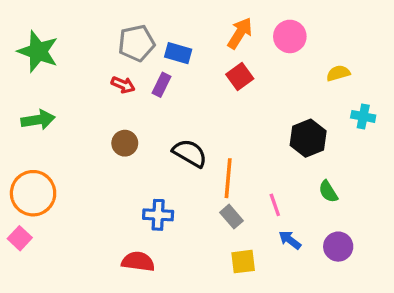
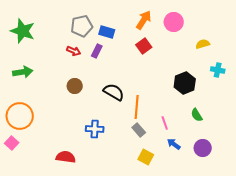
red semicircle: (138, 262) -> (66, 157), moved
yellow square: (243, 262) -> (146, 157), turned 35

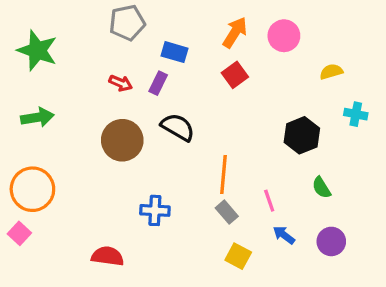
gray pentagon: (82, 26) -> (127, 23), moved
brown circle: (75, 86) -> (122, 140), size x1.6
black semicircle: (114, 92) -> (178, 127), moved

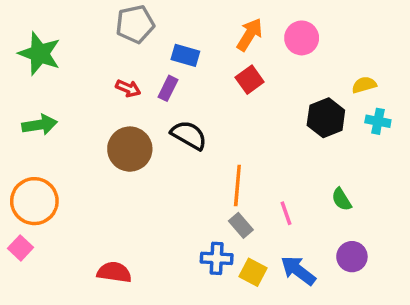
yellow semicircle: (331, 72) -> (364, 85), moved
black hexagon: (302, 135) -> (326, 118), moved
blue cross: (155, 210) -> (217, 258), moved
blue arrow: (284, 235) -> (298, 271), moved, size x1.5

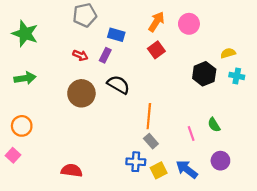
orange circle: (34, 201) -> (22, 126), size x0.7
pink line: (286, 213) -> (191, 134), moved
yellow square: (253, 272) -> (159, 170), turned 35

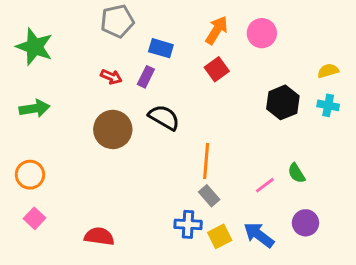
yellow semicircle: (228, 53) -> (328, 71), moved
pink line: (191, 134) -> (265, 185), turned 72
pink square: (13, 155) -> (34, 218), moved

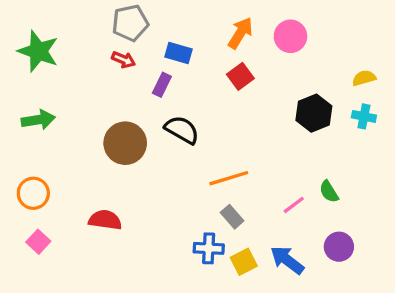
red arrow: (111, 77) -> (123, 60), moved
orange line: (206, 161) -> (229, 178), turned 68
red semicircle: (99, 236) -> (105, 220), moved

